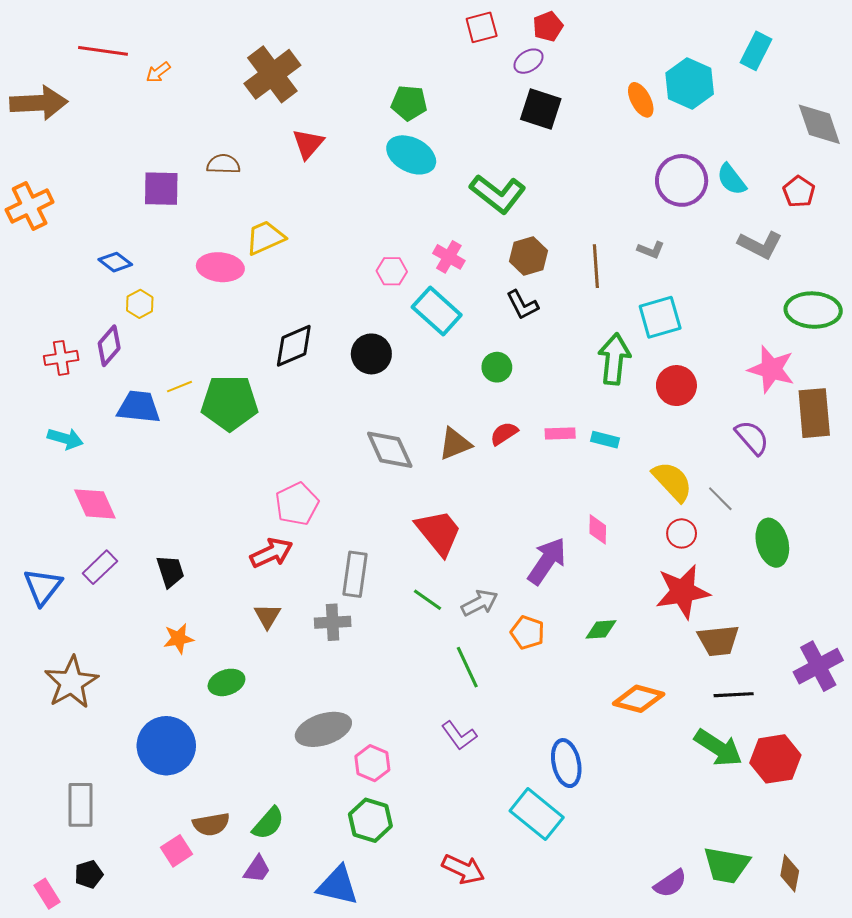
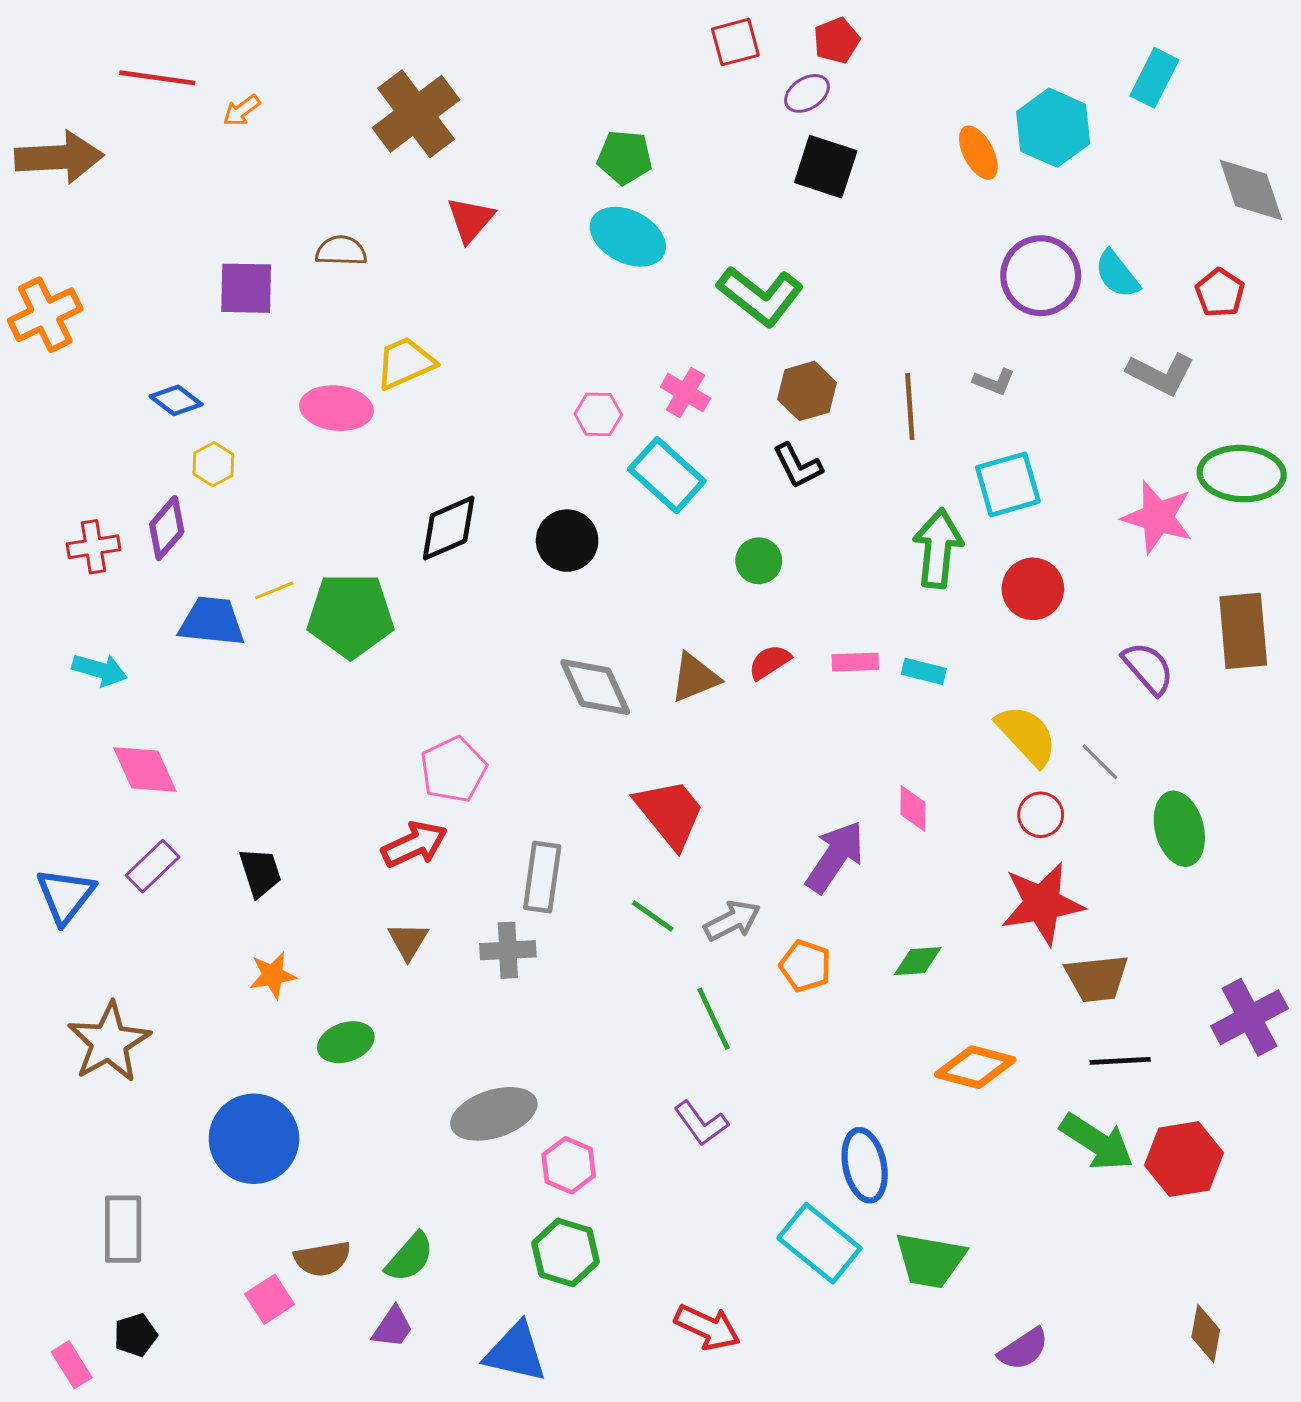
pink star: (771, 369) -> (1158, 517), moved
green trapezoid: (726, 865) -> (930, 1260), moved

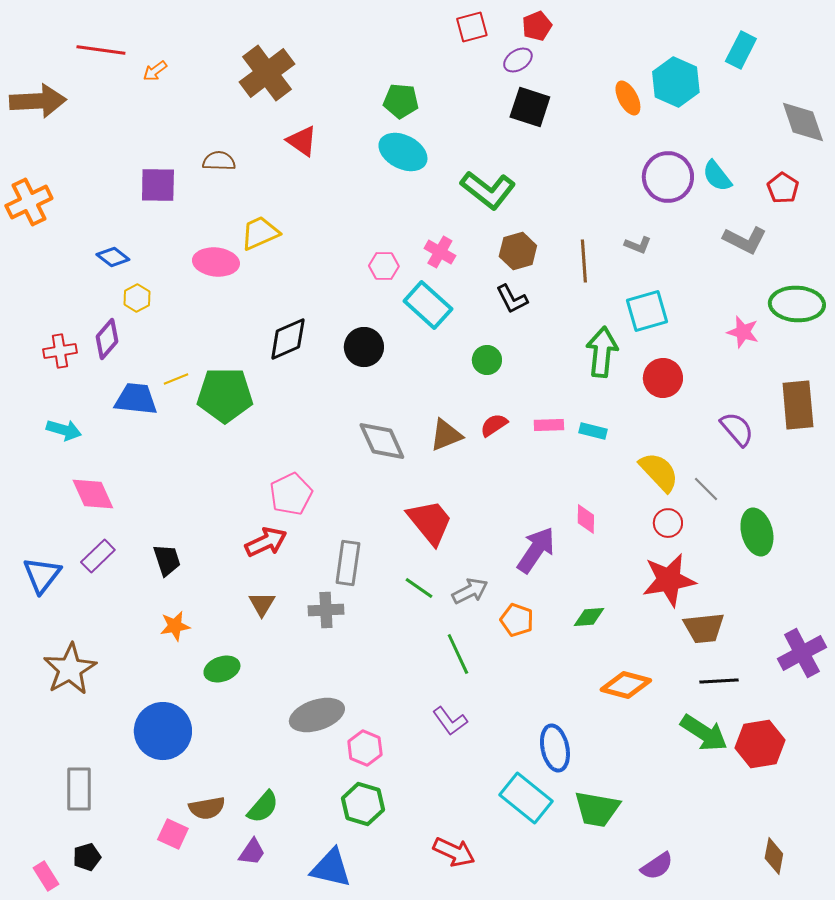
red triangle: (470, 220) -> (302, 141), turned -36
pink star: (1158, 517) -> (743, 332), size x0.7
pink square: (270, 1299) -> (173, 834), turned -32

